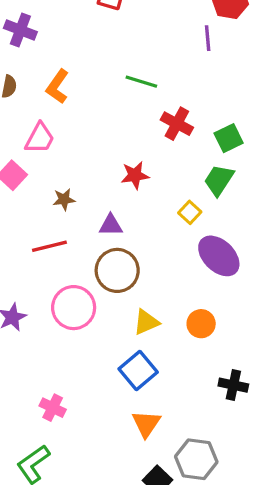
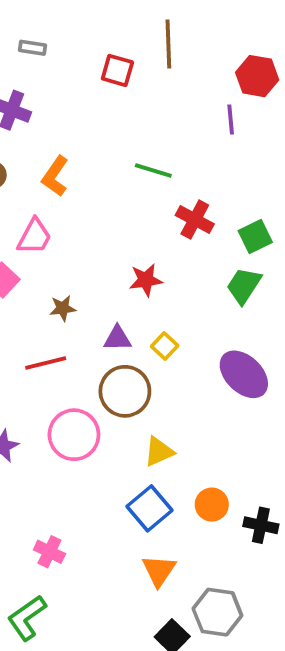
yellow square: (190, 212) -> (165, 346), moved
orange circle: (201, 324) -> (212, 505), moved

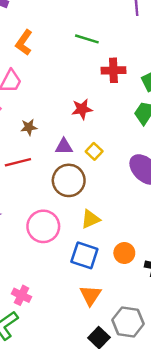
red cross: (195, 220) -> (113, 70), turned -30
pink circle: (74, 435) -> (43, 226), moved
blue square: (149, 508) -> (84, 255), turned -32
pink cross: (49, 552) -> (22, 295), moved

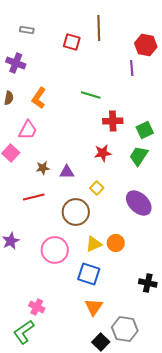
red star: (82, 109) -> (103, 153), moved
purple triangle: (64, 147) -> (67, 172), moved
orange circle: (124, 253) -> (116, 243), moved

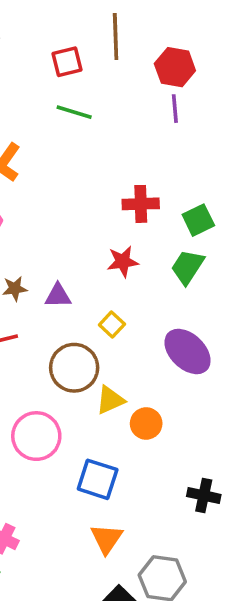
red square: (72, 42) -> (67, 62), turned -30
red hexagon: (146, 45) -> (175, 67), moved
green line: (91, 95) -> (74, 112), moved
yellow triangle: (94, 244) -> (110, 400), moved

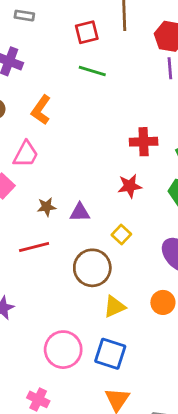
yellow triangle: (110, 400) -> (114, 307), moved
orange circle: (146, 423) -> (163, 302), moved
pink circle: (36, 436) -> (63, 350), moved

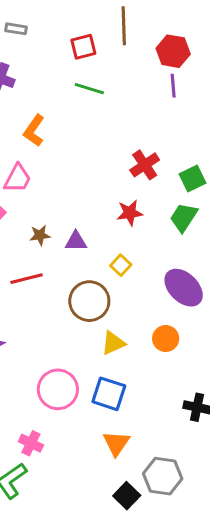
red cross: (144, 142) -> (145, 165), turned -32

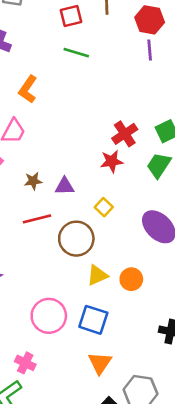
red cross: (145, 165) -> (125, 134), moved
red line: (26, 279) -> (37, 219), moved
orange circle: (166, 338) -> (131, 279), moved

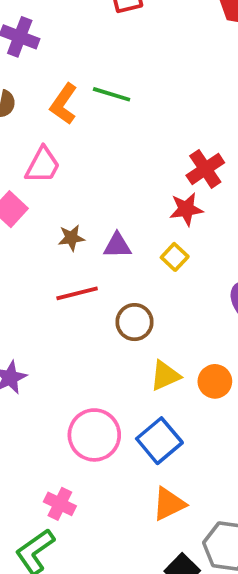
green line: (76, 53) -> (112, 94), moved
yellow square: (104, 207) -> (175, 257), moved
brown circle: (76, 239) -> (135, 322), size x0.7
blue square: (93, 320) -> (159, 441), turned 32
orange triangle: (100, 363) -> (169, 504), turned 30

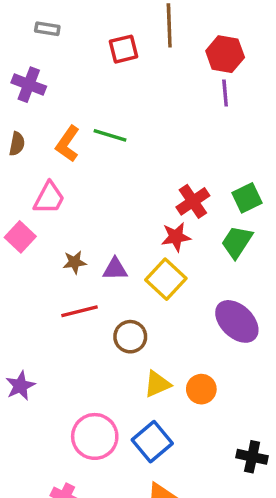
yellow square: (175, 257) -> (166, 279), size x1.6

